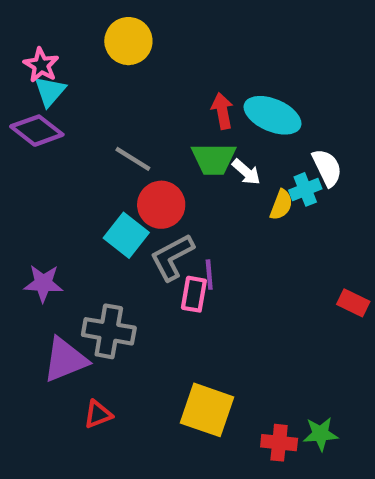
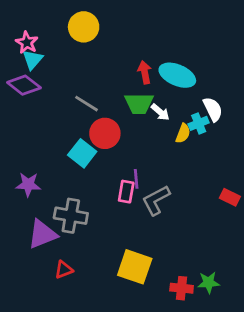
gray L-shape: (172, 257) -> (156, 200), moved

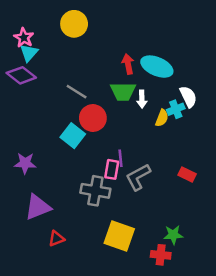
white arrow: (160, 112) -> (142, 99), turned 48
red rectangle: (230, 197) -> (187, 174), moved
gray cross: (71, 216) -> (95, 191), moved
green star: (209, 282) -> (173, 235), moved

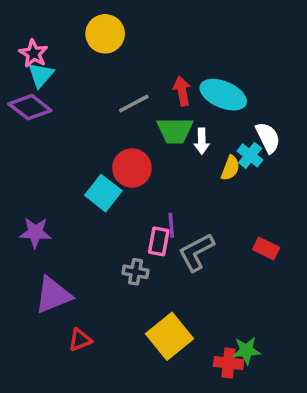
gray line: (77, 92) -> (134, 104), moved, turned -60
cyan cross: (176, 109) -> (250, 155), turned -30
gray cross: (95, 191) -> (136, 272), size x0.6
green star: (173, 235) -> (246, 351), moved
yellow square: (119, 236) -> (170, 336), turned 32

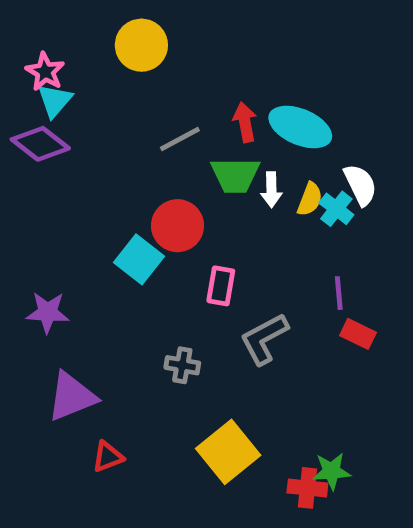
yellow semicircle: (230, 168) -> (310, 199), moved
purple line: (171, 225) -> (339, 293), moved
pink rectangle: (159, 241) -> (221, 286), moved

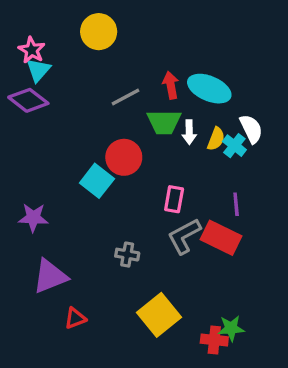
pink rectangle: (221, 286) -> (174, 199), moved
red rectangle: (358, 334) -> (221, 238), moved, size x1.6

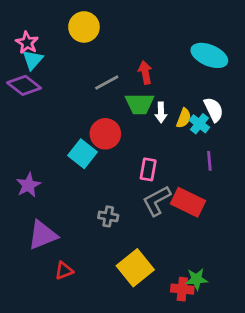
cyan ellipse: (209, 89) -> (209, 55), moved
purple line: (236, 204) -> (209, 161), moved
purple star: (33, 218) -> (28, 185), turned -30

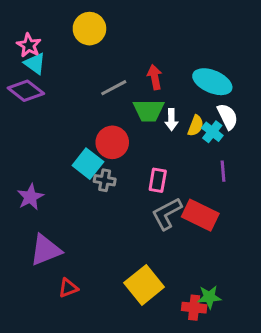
cyan ellipse: (209, 55) -> (212, 82), moved
cyan triangle: (33, 60) -> (35, 63), turned -35
gray cross: (108, 216) -> (105, 180), moved

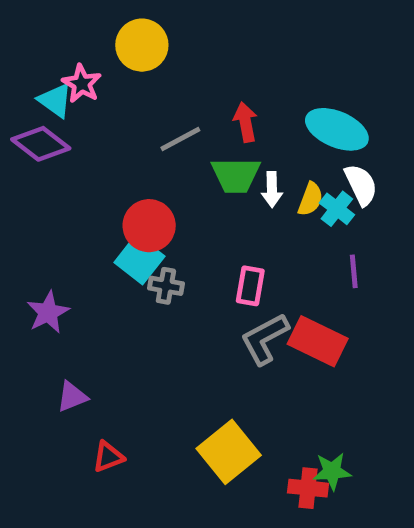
pink star: (29, 45) -> (82, 84), moved
red circle: (112, 142) -> (149, 226), moved
purple triangle: (45, 250) -> (72, 397), size x0.6

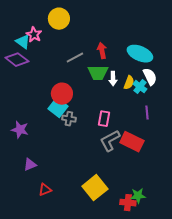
purple star: (48, 312) -> (20, 130), turned -30

